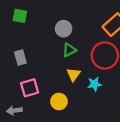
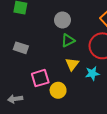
gray rectangle: (20, 57) -> (21, 48), turned -56
pink square: (30, 88) -> (40, 78), moved

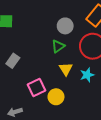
gray circle: (62, 20) -> (65, 26), moved
gray rectangle: (21, 48) -> (13, 61), turned -64

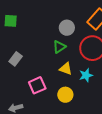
yellow triangle: (66, 69) -> (66, 69), turned -40
yellow circle: (56, 97) -> (65, 95), moved

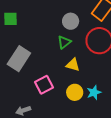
gray rectangle: (16, 59) -> (19, 59), size x1.6
cyan star: (86, 75) -> (94, 92), moved

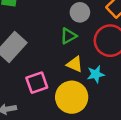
yellow circle: (75, 92) -> (72, 97), size x1.6
cyan star: (94, 92) -> (96, 74), moved

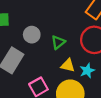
gray circle: (80, 12) -> (32, 35), moved

